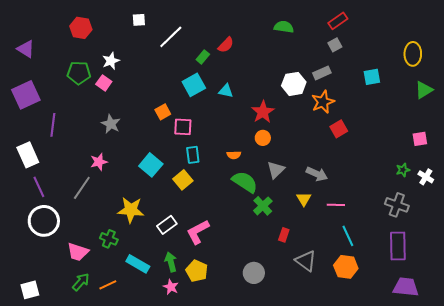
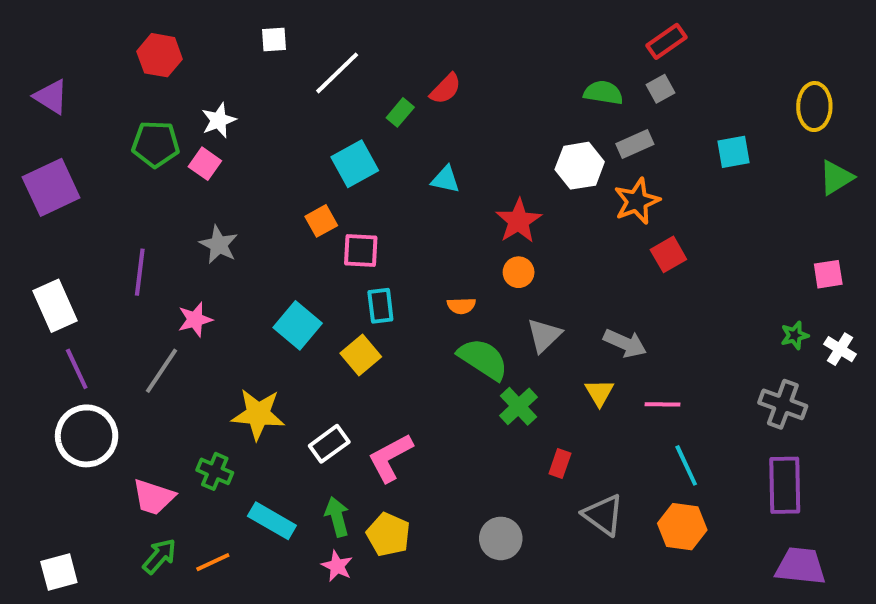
green semicircle: (284, 27) -> (603, 93), moved
cyan square: (194, 85) -> (355, 164), moved
purple line: (53, 125) -> (140, 272), moved

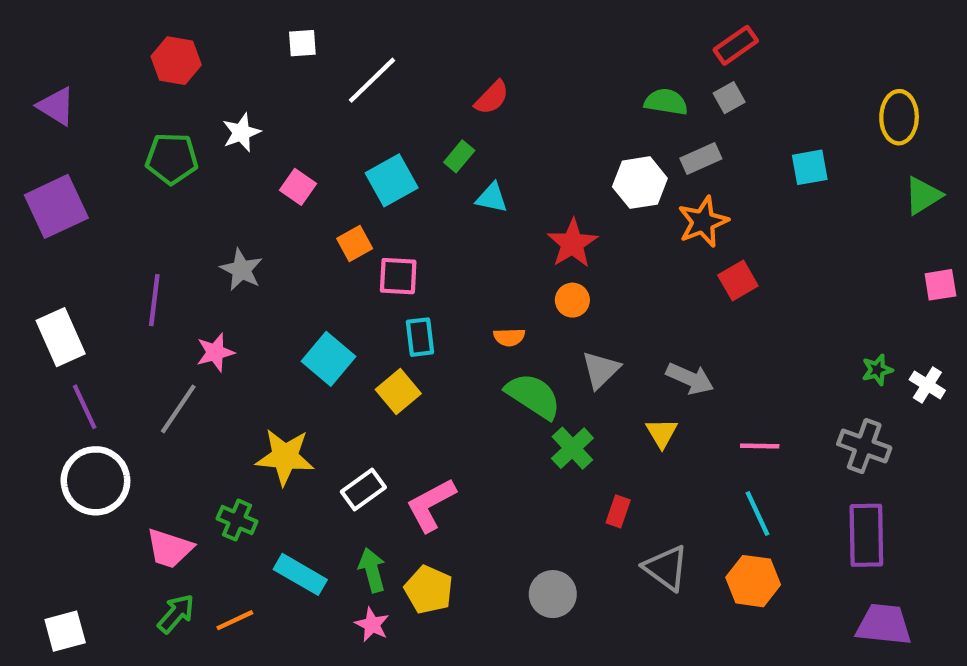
green rectangle: (400, 112) -> (459, 156), moved
pink square: (205, 164) -> (298, 187), moved
pink square: (828, 274) -> (940, 285), moved
pink line: (662, 404) -> (760, 446), moved

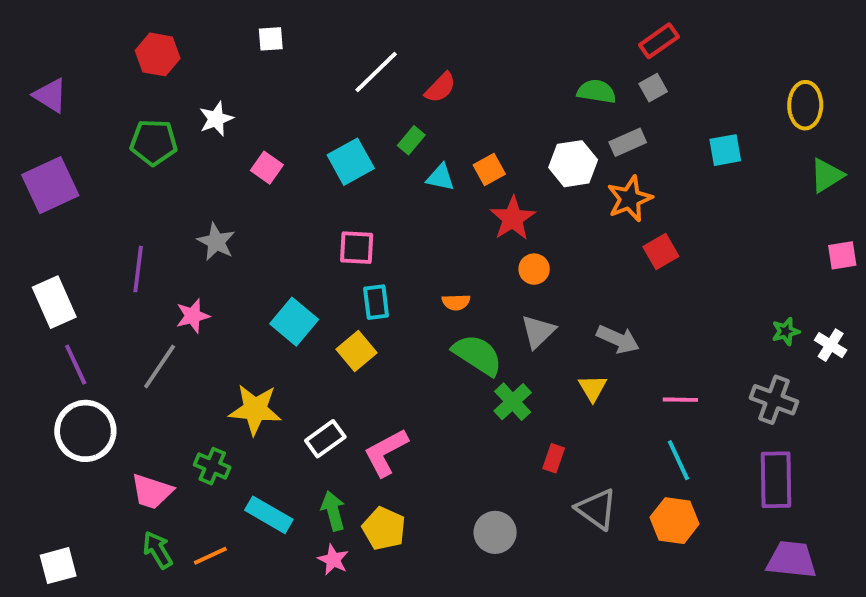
white line: (372, 80) -> (376, 72), moved
orange square: (355, 243) -> (489, 170), moved
orange circle: (572, 300) -> (534, 269), moved
green arrow: (176, 614) -> (158, 550), turned -72

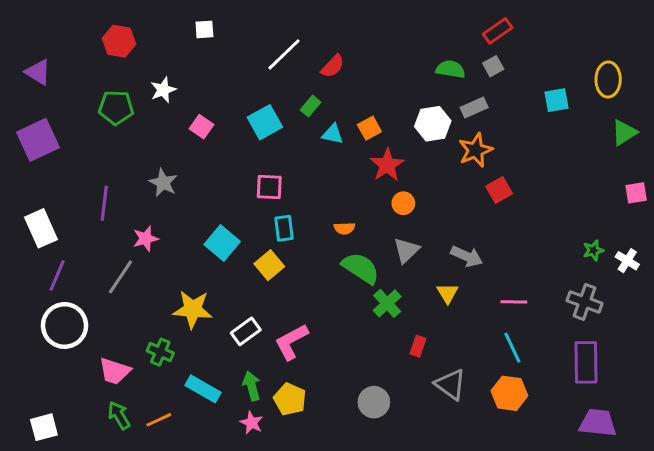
cyan square: (725, 150) -> (557, 100), moved
purple line: (76, 365) -> (57, 275), turned 48

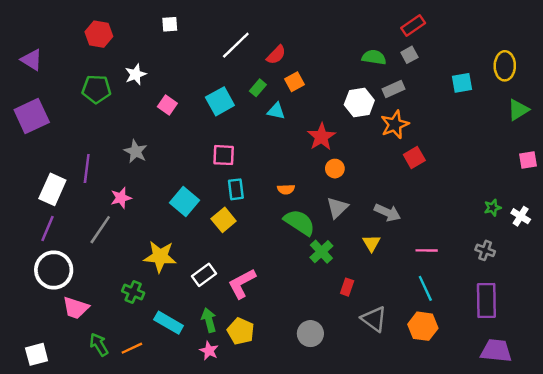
orange square: (369, 128) -> (295, 82), moved
white rectangle: (41, 228) -> (52, 189), moved, turned 48
gray cross: (585, 302) -> (485, 250), size x0.7
pink trapezoid: (115, 371) -> (76, 308), moved

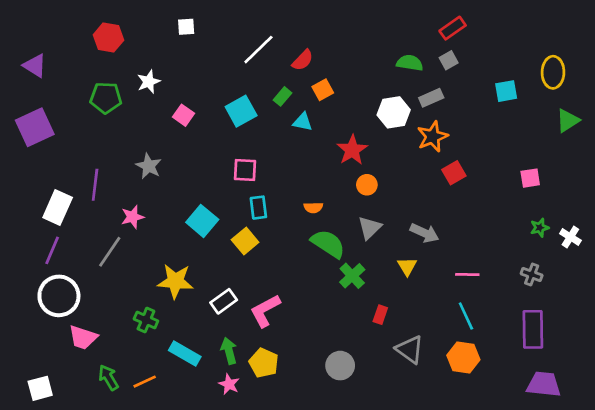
pink square: (528, 160) -> (530, 178), moved

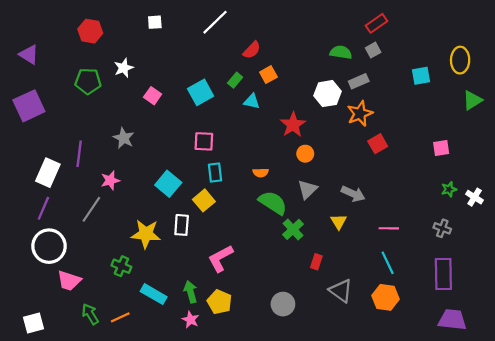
white line: (258, 50) -> (215, 22), moved
white rectangle: (224, 301) -> (182, 225), moved, turned -50

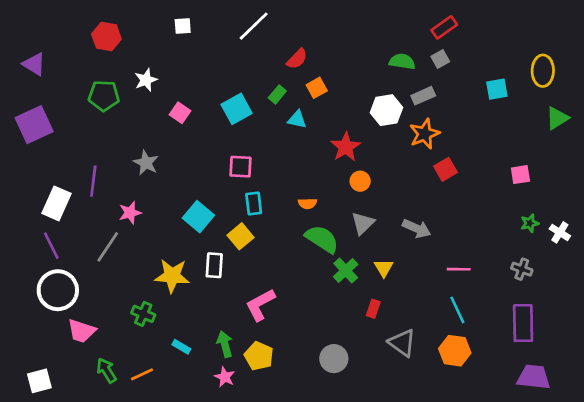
purple line: (43, 208) -> (51, 246), turned -50
yellow triangle: (339, 222) -> (384, 268), moved
cyan rectangle: (154, 294) -> (181, 347), size x0.6

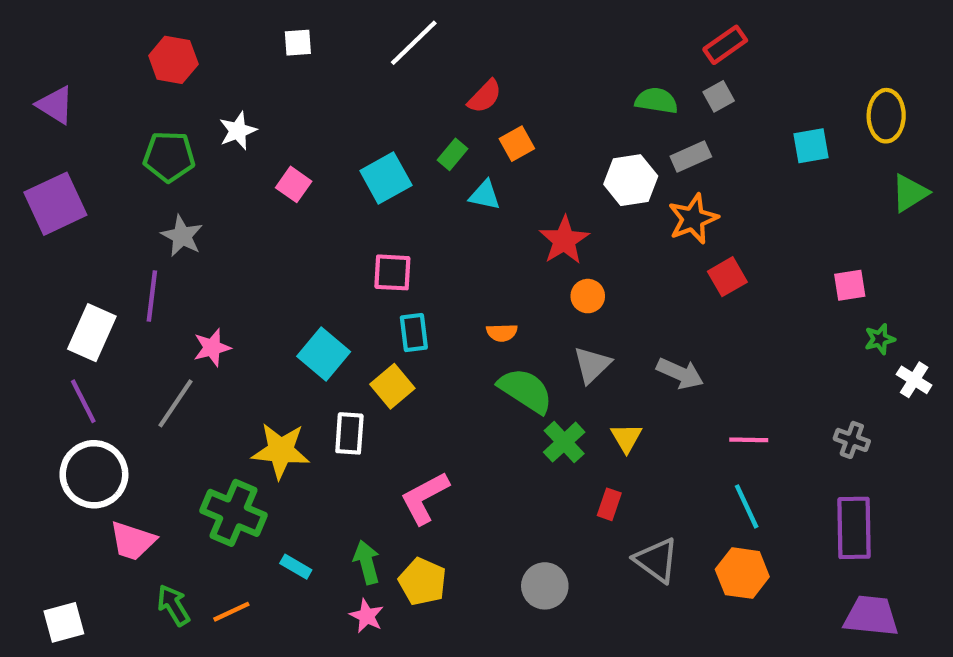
gray star: (146, 163) -> (182, 236), moved
green star: (530, 223) -> (880, 339), moved
green cross: (143, 314) -> (234, 513), size x1.6

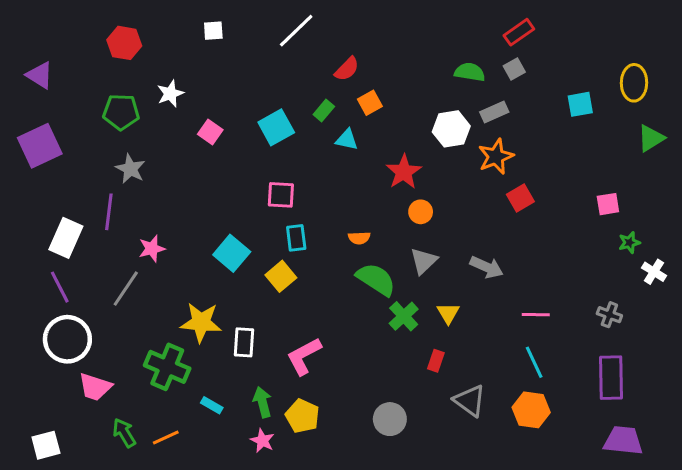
white rectangle: (349, 433) -> (244, 342), moved

